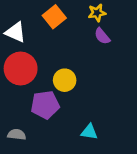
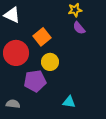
orange square: (54, 17) -> (42, 37), moved
white triangle: (15, 32) -> (12, 15), moved

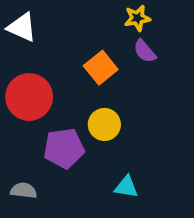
orange square: (42, 37) -> (101, 68), moved
yellow circle: (50, 62) -> (104, 124), moved

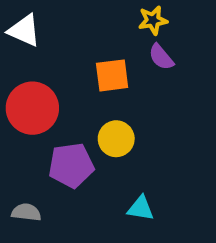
orange square: (101, 68) -> (112, 75), turned 32

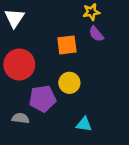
white triangle: (24, 30) -> (14, 18), turned 40
gray semicircle: (26, 212) -> (21, 118), moved

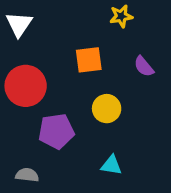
purple semicircle: (96, 34) -> (144, 66), moved
yellow circle: (69, 83) -> (107, 109), moved
gray semicircle: (21, 118) -> (27, 175), moved

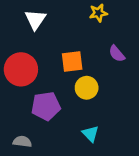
white triangle: (19, 24) -> (35, 20), moved
orange square: (89, 60) -> (72, 62), moved
cyan triangle: (111, 165) -> (90, 134), turned 36

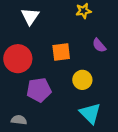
yellow circle: (87, 88) -> (82, 80), moved
cyan triangle: (90, 134) -> (90, 113), moved, size x1.5

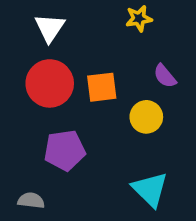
red circle: (18, 59) -> (50, 83), moved
yellow circle: (82, 80) -> (146, 117), moved

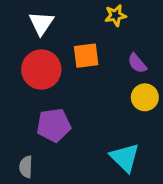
orange square: (102, 87) -> (86, 56), moved
yellow circle: (146, 117) -> (145, 97), moved
gray semicircle: (31, 200) -> (26, 167), turned -95

